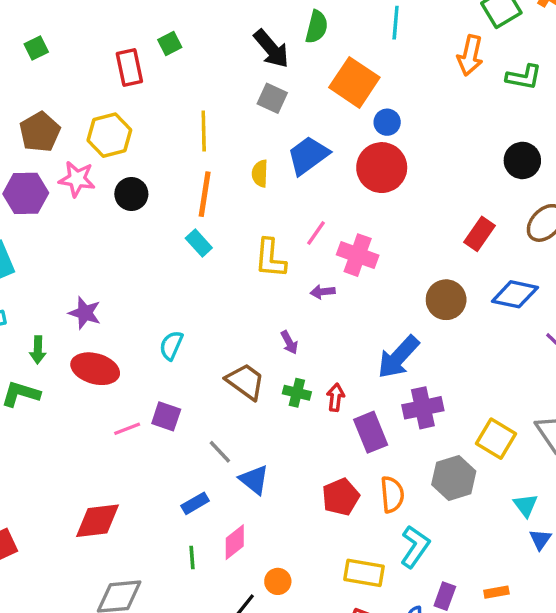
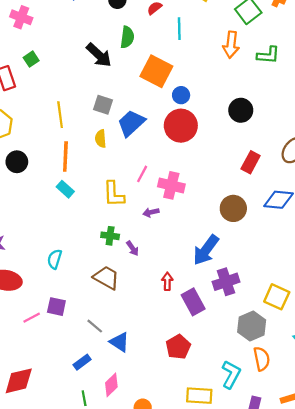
gray square: (272, 98) -> (103, 105), moved
black circle: (522, 160) -> (241, 110), moved
green cross: (297, 393) -> (110, 236), moved
orange semicircle: (392, 494) -> (262, 359), moved

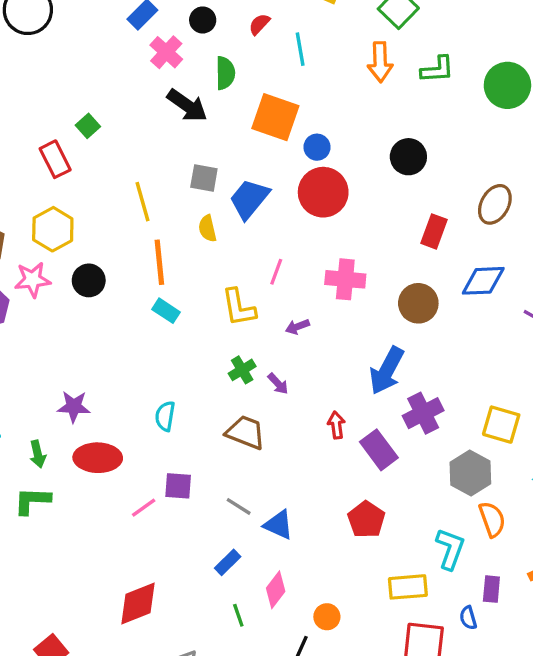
pink cross: (21, 17) -> (166, 52), moved, turned 30
pink cross: (171, 185) -> (345, 279), moved
green cross: (110, 236) -> (242, 370), turned -30

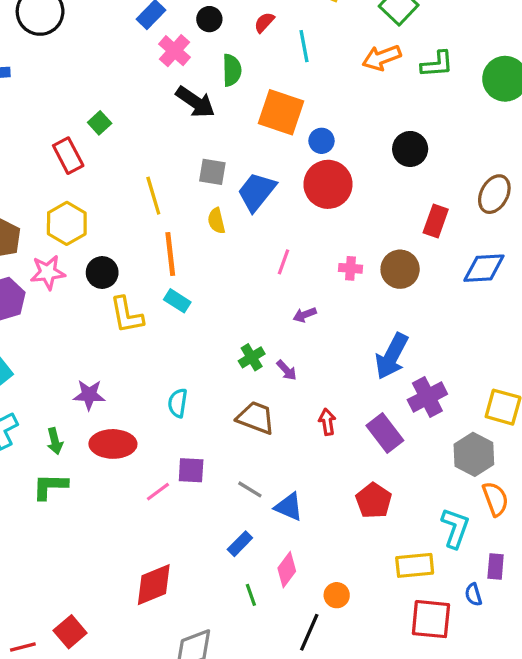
orange arrow: (380, 62) -> (382, 58), turned 72
pink cross: (345, 279) -> (350, 268), size x0.6
brown circle: (418, 303) -> (400, 269), moved
yellow L-shape: (239, 307) -> (127, 315), moved
red arrow: (336, 425) -> (327, 422), moved

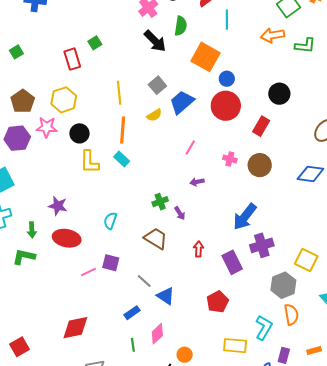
gray square: (212, 172) -> (157, 85), turned 30
yellow semicircle: (216, 221) -> (154, 115), turned -119
red rectangle: (436, 221) -> (261, 126), moved

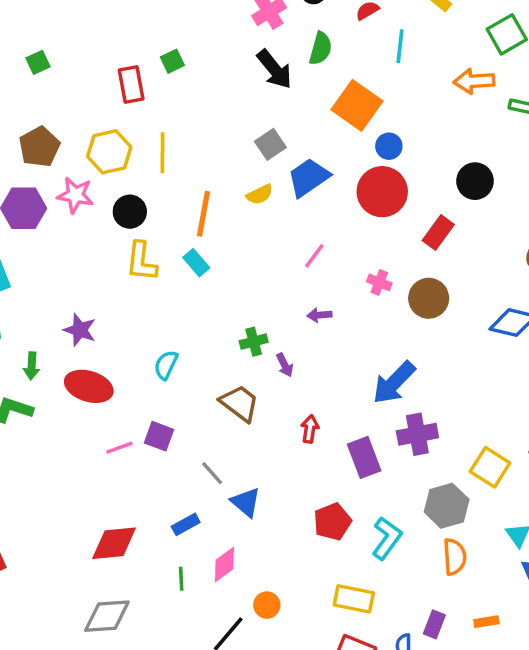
yellow line: (119, 93) -> (162, 153), moved
red diamond: (75, 328) -> (114, 543), moved
cyan L-shape: (264, 328) -> (387, 538), moved

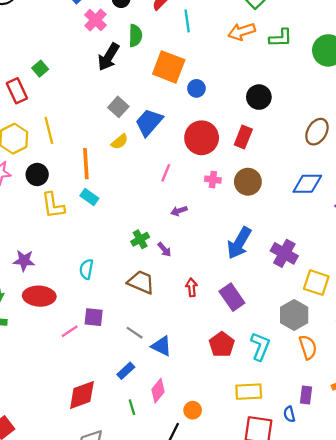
black arrow: (274, 69) -> (109, 57), turned 84
red circle: (382, 192) -> (202, 138), moved
purple cross: (417, 434) -> (284, 253), moved, turned -36

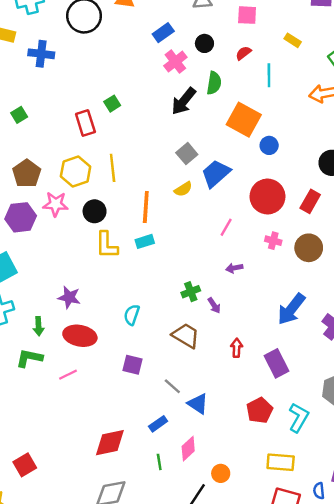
cyan rectangle: (89, 197) -> (145, 241), turned -60
pink line: (70, 331) -> (68, 375), moved

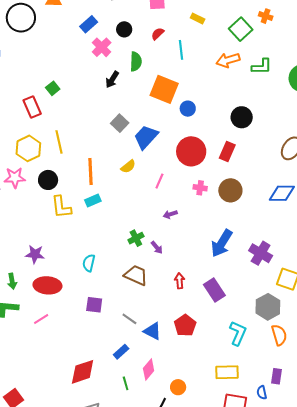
black arrow: (184, 101) -> (112, 80), size x0.7
yellow semicircle: (183, 189) -> (128, 167), moved
red pentagon: (260, 410) -> (185, 325), moved

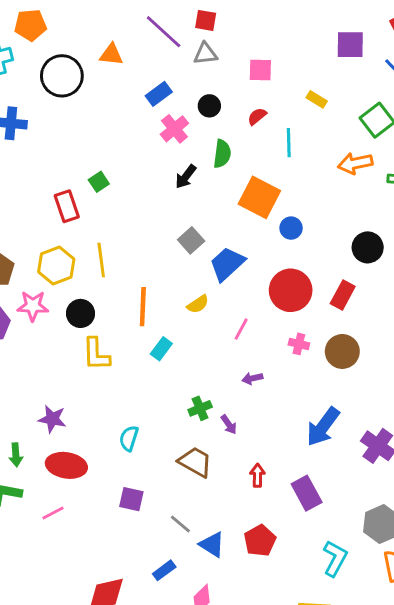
cyan rectangle: (93, 200) -> (161, 349), moved, turned -35

